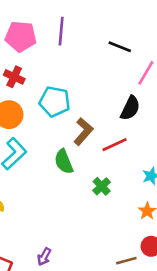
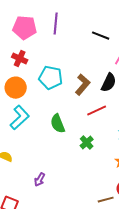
brown L-shape: (83, 132) -> (83, 85), moved
purple arrow: (44, 257) -> (40, 180), moved

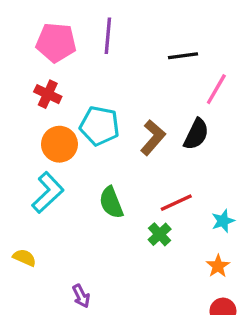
black line: (101, 36) -> (183, 56), turned -30
orange circle: (16, 88) -> (59, 144), moved
red line: (97, 111) -> (176, 203), moved
purple arrow: (40, 180) -> (81, 296), turned -56

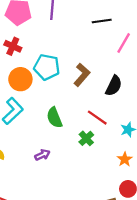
black semicircle: (196, 134) -> (114, 86), moved
red line: (176, 203) -> (97, 118), turned 60
purple arrow: (81, 296) -> (42, 155), moved, turned -88

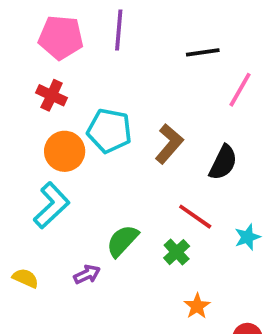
green semicircle: (54, 118) -> (122, 241), moved, turned 65
purple arrow: (42, 155) -> (87, 274), moved
orange star: (125, 159) -> (197, 306), moved

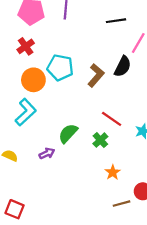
red cross: (52, 95) -> (26, 46), turned 30
black semicircle: (223, 162) -> (123, 66), moved

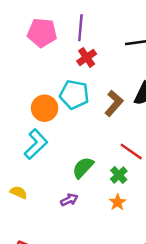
red cross: (26, 46) -> (87, 57), moved
purple arrow: (47, 153) -> (69, 200), moved
orange star: (113, 172) -> (118, 202), moved

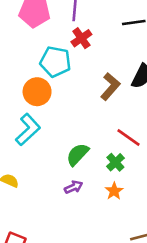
cyan pentagon: (74, 95) -> (55, 62), moved
purple arrow: (69, 200) -> (74, 187), moved

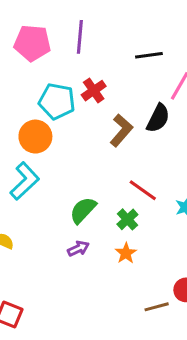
red cross: (81, 38) -> (94, 91), moved

